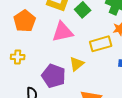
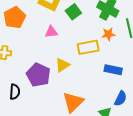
pink triangle: (63, 32) -> (51, 32), size x0.6

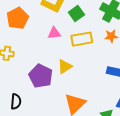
yellow rectangle: (88, 47) -> (82, 39), moved
black semicircle: (15, 92) -> (16, 102), moved

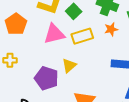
pink triangle: (54, 33) -> (54, 34), size x1.6

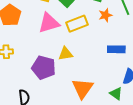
yellow triangle: (69, 66) -> (66, 54), turned 35

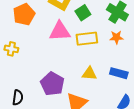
yellow triangle: (66, 54) -> (89, 74), moved
purple pentagon: (44, 68) -> (52, 84), moved

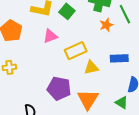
pink triangle: (60, 31) -> (50, 36), size x0.7
yellow rectangle: (87, 39) -> (76, 51), moved

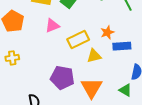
orange star: (106, 25) -> (107, 32), moved

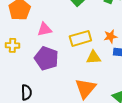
pink triangle: (52, 26) -> (44, 29), moved
purple pentagon: (62, 78) -> (46, 58), moved

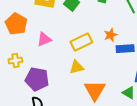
yellow triangle: (93, 57) -> (77, 67), moved
purple pentagon: (46, 58) -> (37, 79), moved

